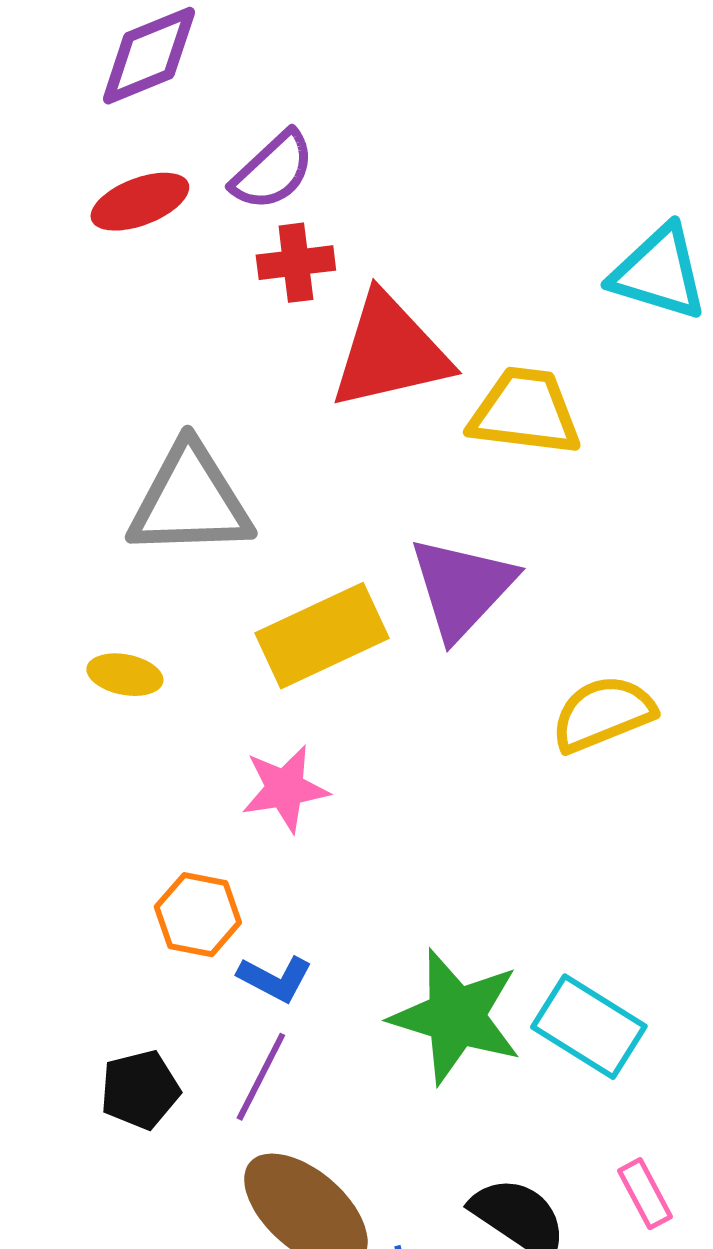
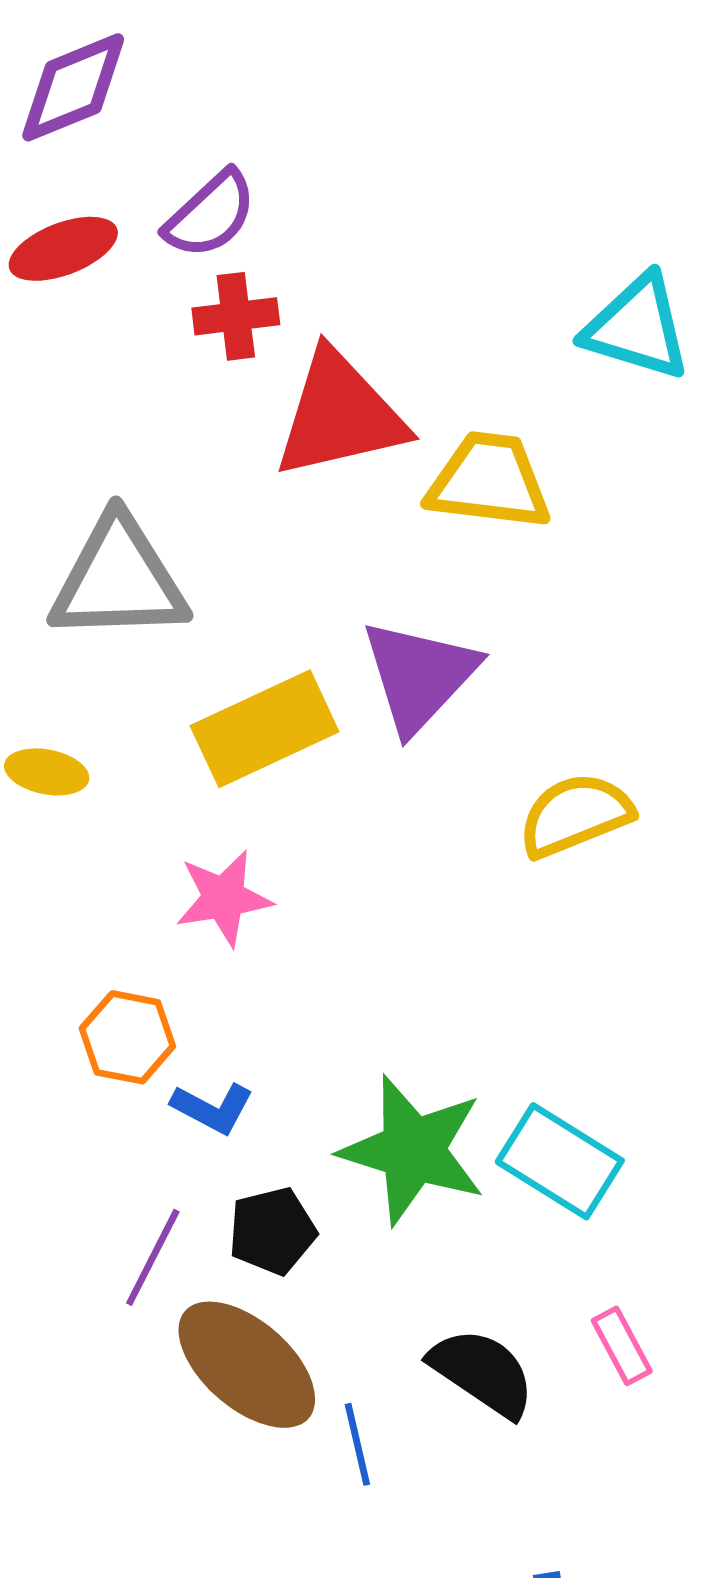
purple line: (261, 1077) -> (153, 1257), moved
black pentagon: (140, 1090) -> (272, 1231), moved

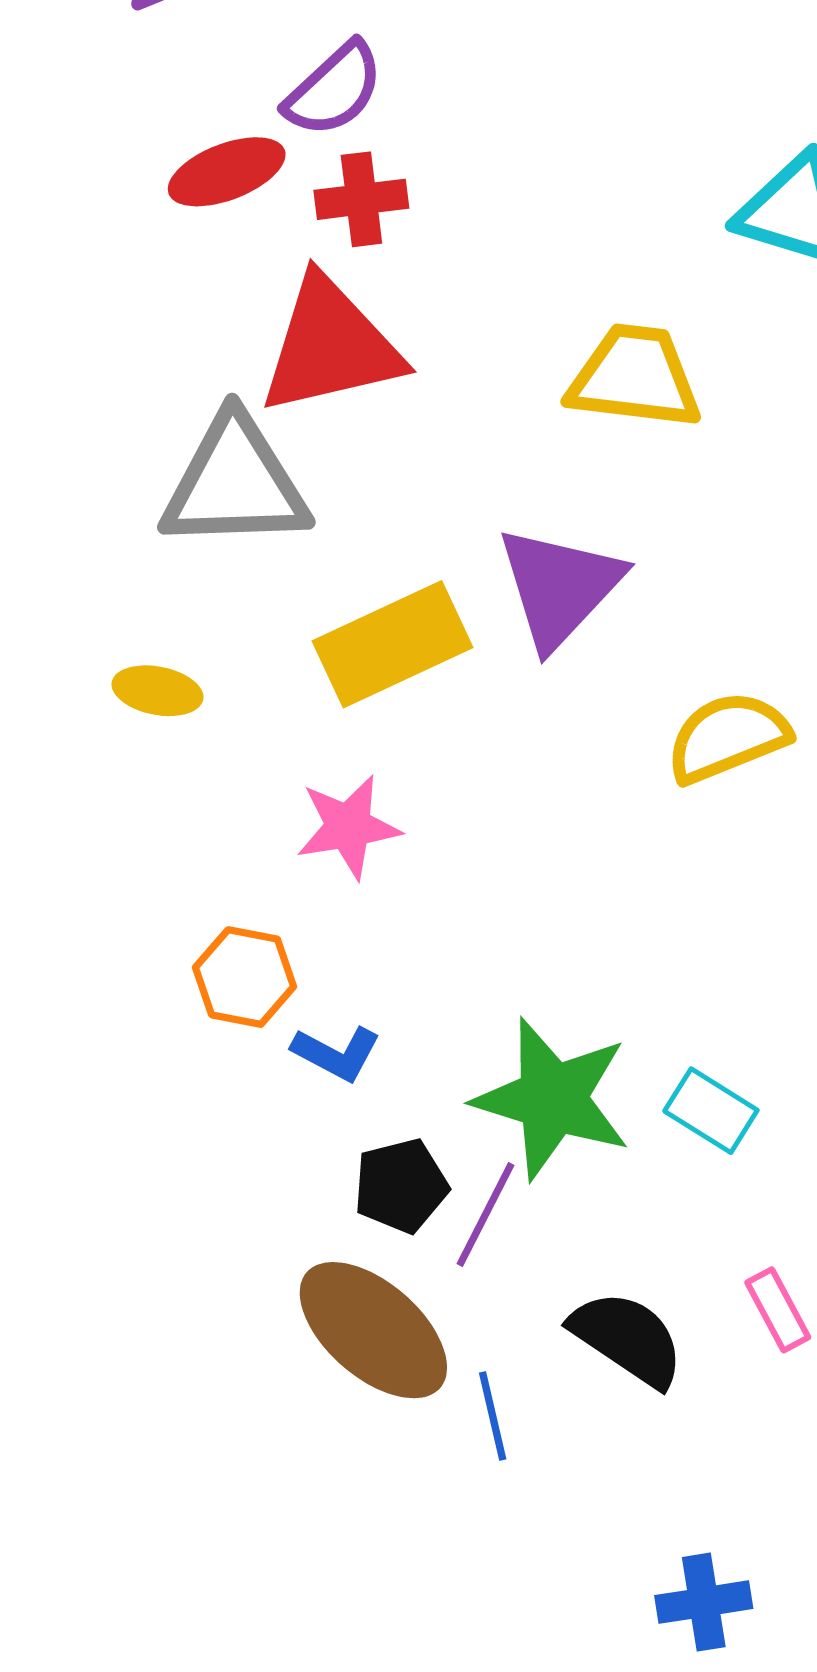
red ellipse: (63, 249) -> (227, 172), moved
red triangle: (340, 415) -> (330, 346), moved
cyan rectangle: (560, 1161) -> (711, 1111), size x0.7
purple line: (153, 1257) -> (486, 1214), moved

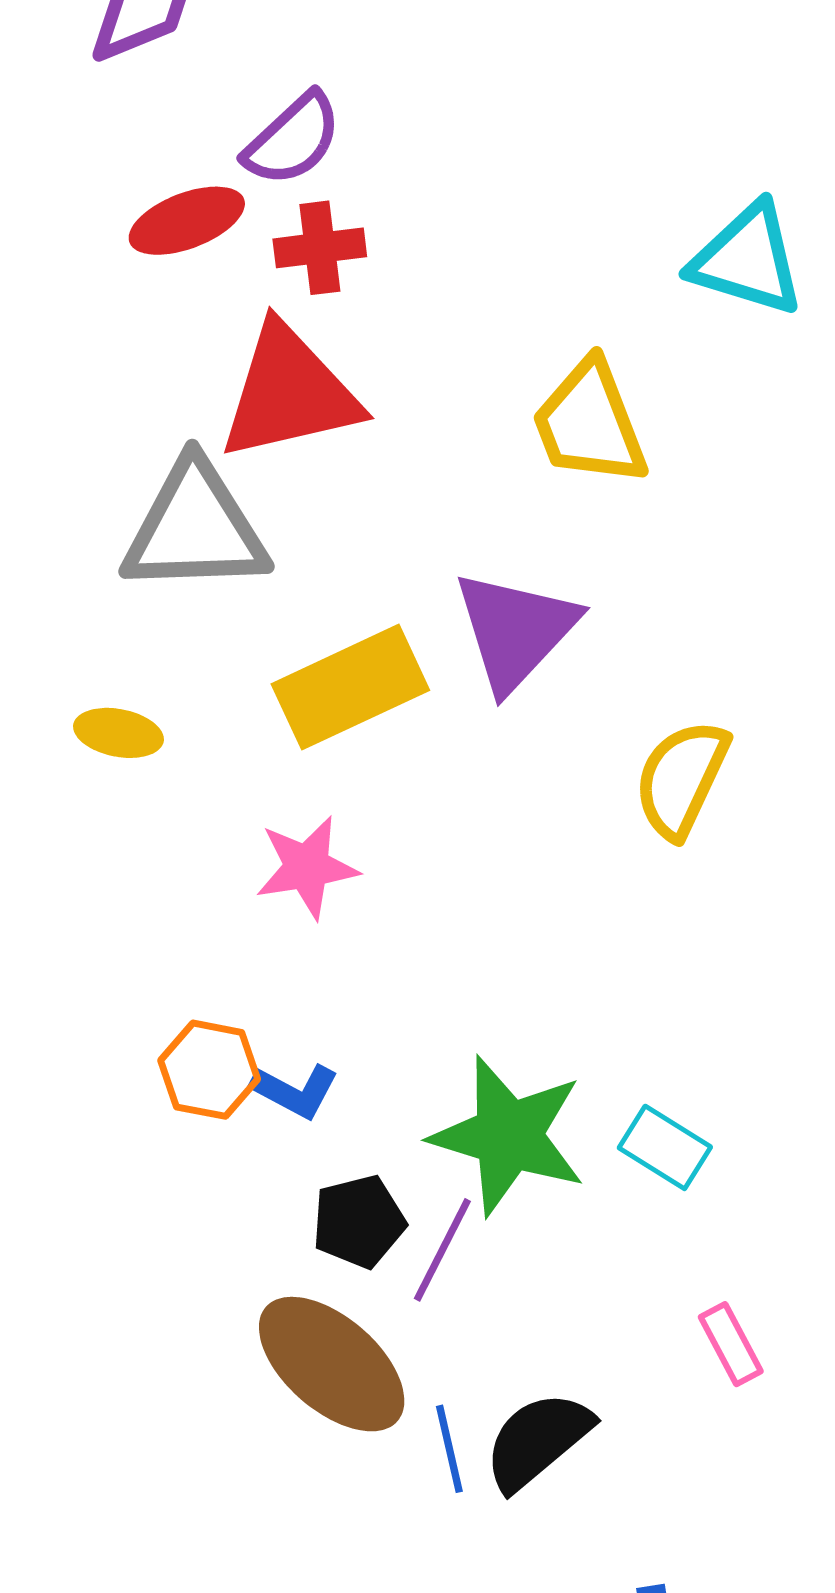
yellow trapezoid: (635, 377) -> (589, 423), turned -118
yellow semicircle: (728, 737) -> (681, 779), turned -43
orange hexagon: (245, 977) -> (209, 1070), moved
black semicircle: (627, 1338) -> (538, 1441), moved, turned -74

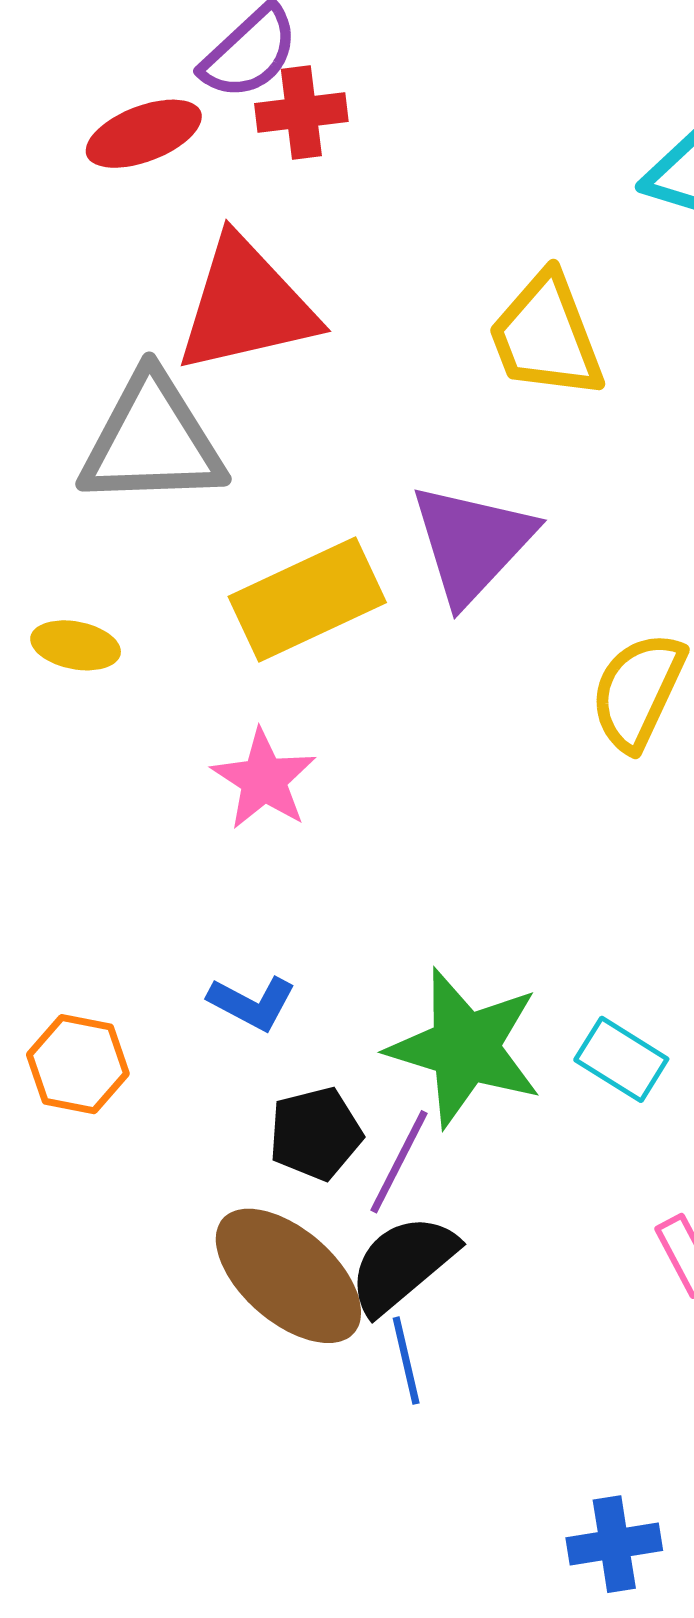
red cross: (320, 248) -> (301, 113), moved
pink star: (307, 867) -> (264, 779), turned -30
orange hexagon: (209, 1070) -> (78, 1064), moved
black semicircle: (538, 1441) -> (403, 1264), moved

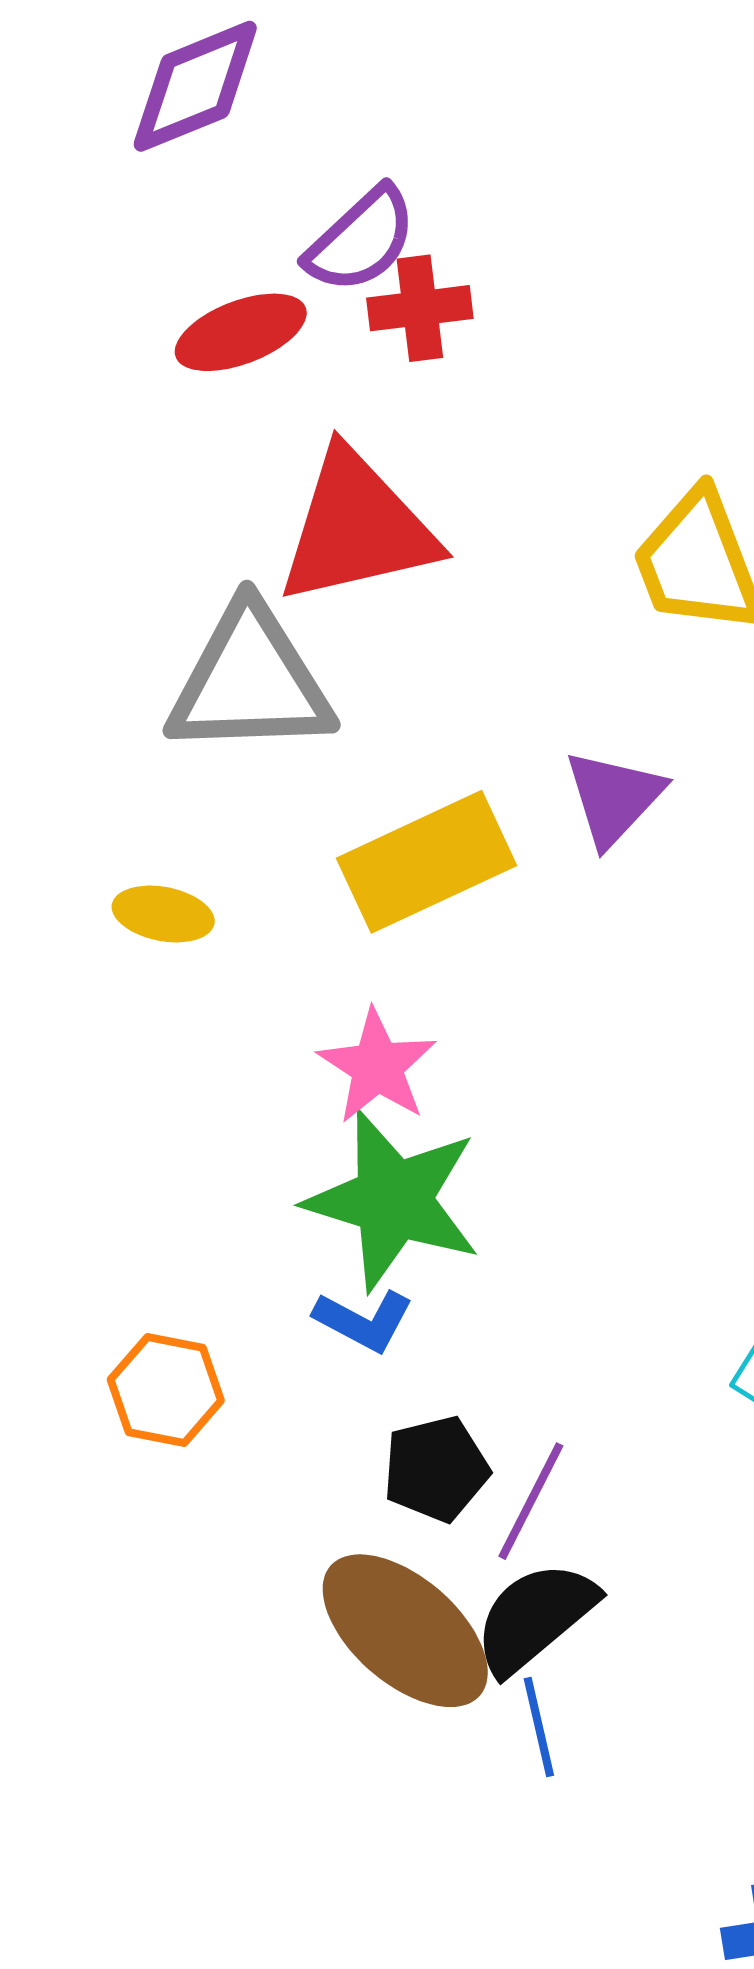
purple triangle: (472, 543) -> (614, 798), size x0.7
green star: (465, 1048) -> (393, 1200), moved

